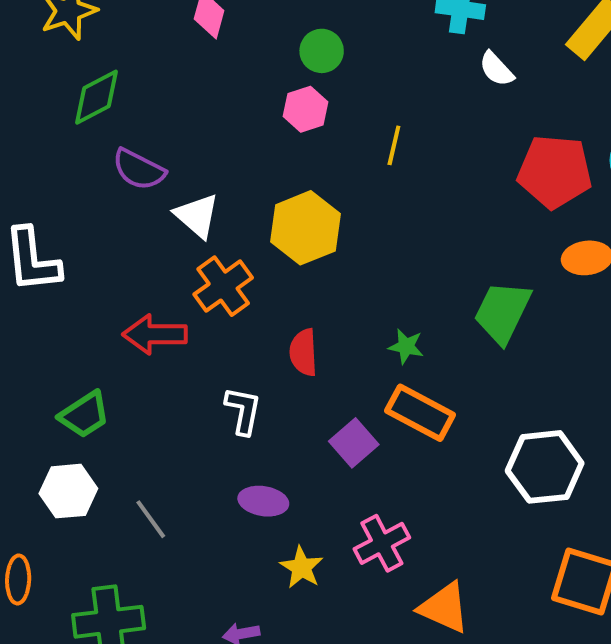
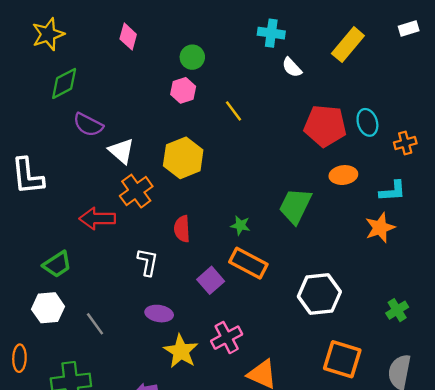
yellow line: (394, 145) -> (234, 111), turned -50
yellow star: (302, 567) -> (181, 351), size x1.4

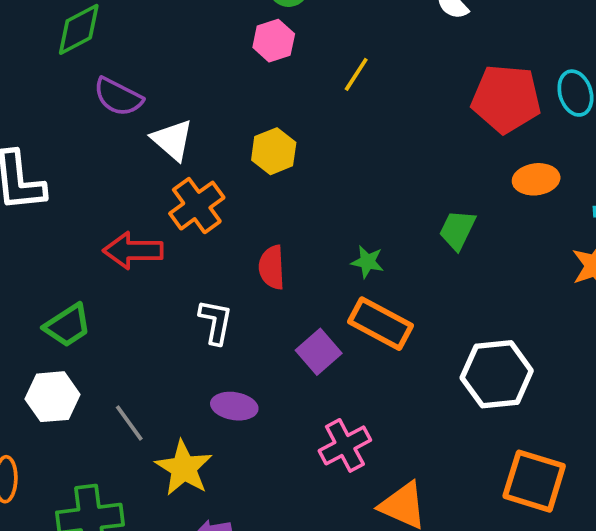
yellow line: (234, 111) -> (356, 74), turned 70
yellow hexagon: (183, 158) -> (274, 151), size x0.7
green trapezoid: (295, 206) -> (457, 230), size x0.7
yellow star: (181, 351) -> (184, 468), moved

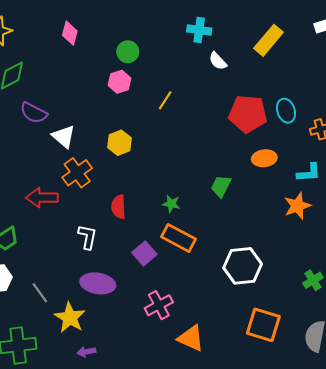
purple ellipse: (234, 406) -> (98, 283), size x1.4

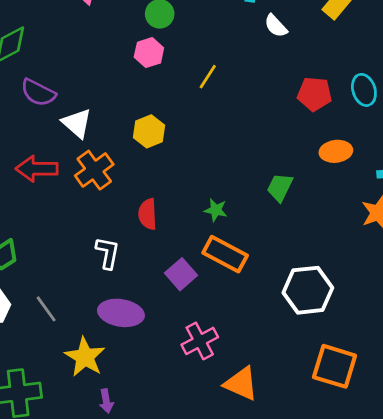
red pentagon: (248, 114) -> (315, 94), size x0.7
red arrow: (42, 198) -> (37, 169), moved
gray line: (40, 293) -> (46, 309), moved
purple arrow: (86, 352) -> (106, 401), turned -90

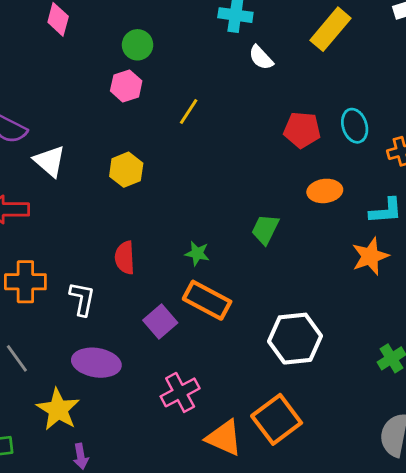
orange cross: (94, 170) -> (25, 282), moved, turned 36
orange square: (335, 366) -> (277, 419), moved, turned 36

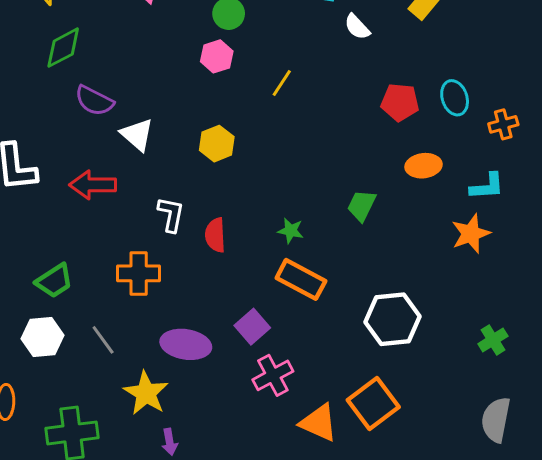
orange cross: (25, 282) -> (139, 273), moved
white L-shape: (82, 299) -> (171, 214), moved
purple square: (160, 322) -> (252, 327), moved

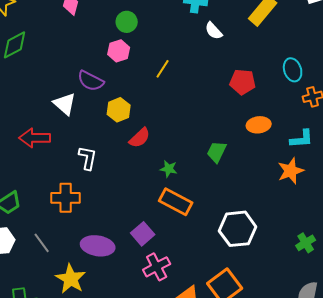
cyan ellipse: (455, 98) -> (293, 70), moved
purple semicircle: (94, 101) -> (91, 81), moved
red semicircle: (215, 235) -> (140, 138), moved, turned -130

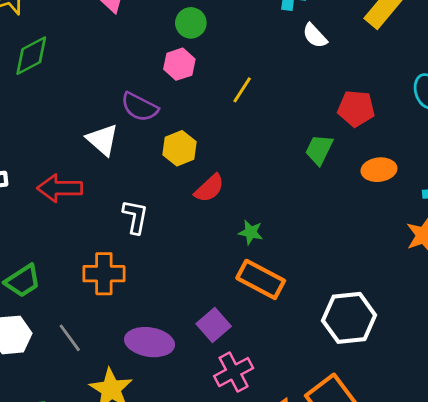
green trapezoid: (217, 152) -> (319, 150), moved

